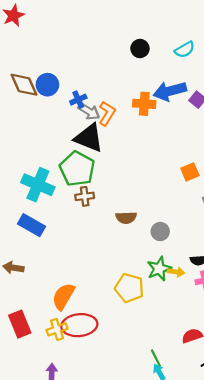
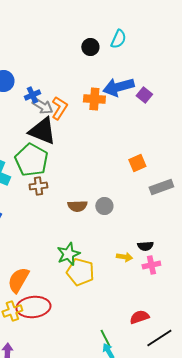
cyan semicircle: (185, 50) -> (118, 39), moved, turned -36
gray circle: (160, 232) -> (104, 206), moved
green star: (159, 269) -> (68, 254), moved

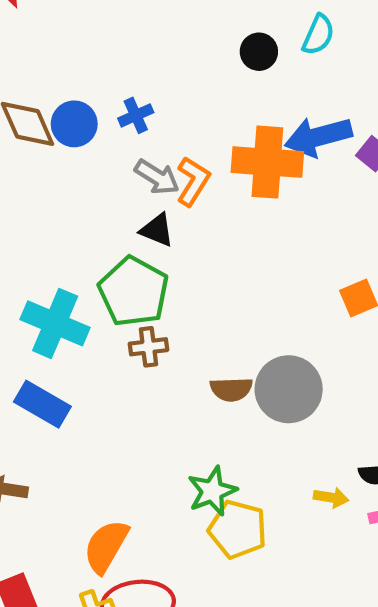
blue cross: (32, 95) -> (136, 115), moved
orange cross: (94, 99) -> (267, 162), size x1.5
black triangle: (42, 131) -> (157, 230), size x0.6
gray circle: (104, 206) -> (289, 389), size x1.8

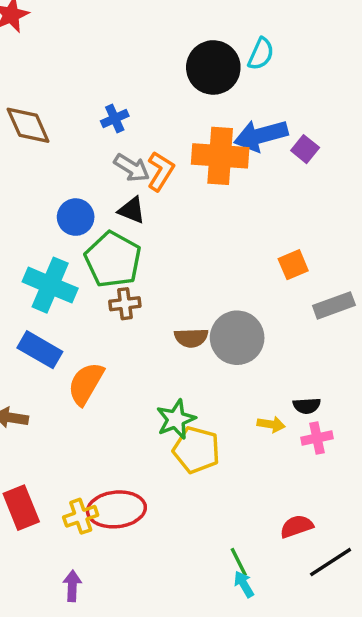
black circle: (259, 52) -> (213, 67), size x1.8
blue circle: (74, 124) -> (76, 217), moved
orange semicircle: (106, 546) -> (86, 384), moved

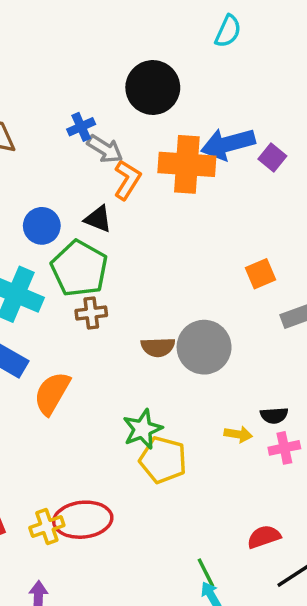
cyan semicircle: (261, 54) -> (228, 31), moved
black circle: (213, 67) -> (153, 87), moved
gray arrow: (132, 168) -> (105, 149), moved

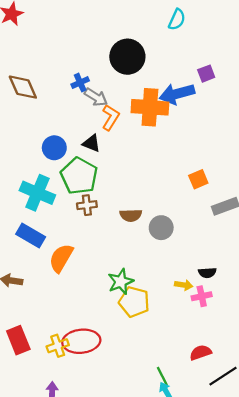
purple square: (272, 158) -> (206, 74), moved, turned 30
brown semicircle: (158, 347) -> (131, 215), moved
gray circle: (204, 347) -> (161, 228), size x0.7
pink cross: (284, 448) -> (202, 296), moved

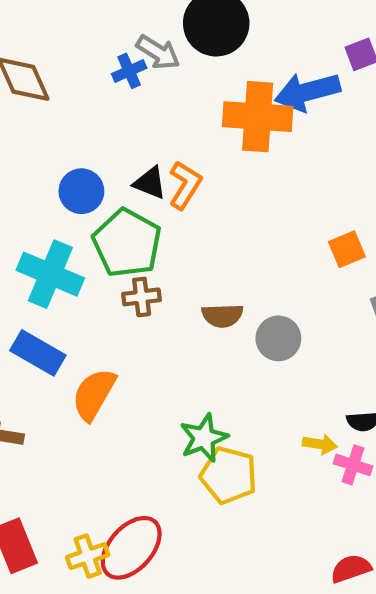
gray arrow: (96, 97) -> (158, 52), moved
orange L-shape: (111, 117) -> (185, 185), moved
pink cross: (202, 296) -> (353, 465), turned 30
red ellipse: (81, 341) -> (131, 548), turned -42

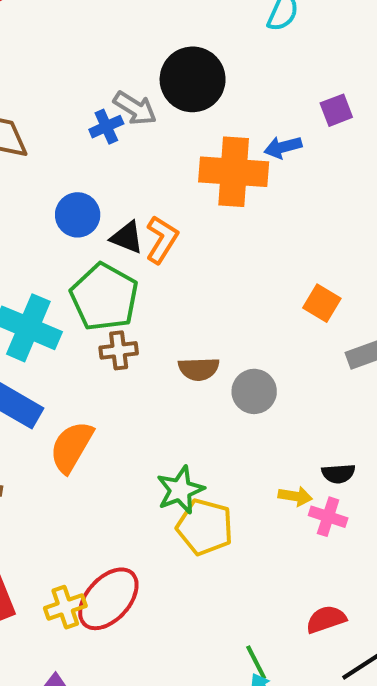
blue arrow: (307, 92) -> (283, 147), size x0.6
blue circle: (81, 191) -> (78, 215), moved
orange square: (347, 249) -> (322, 303), turned -36

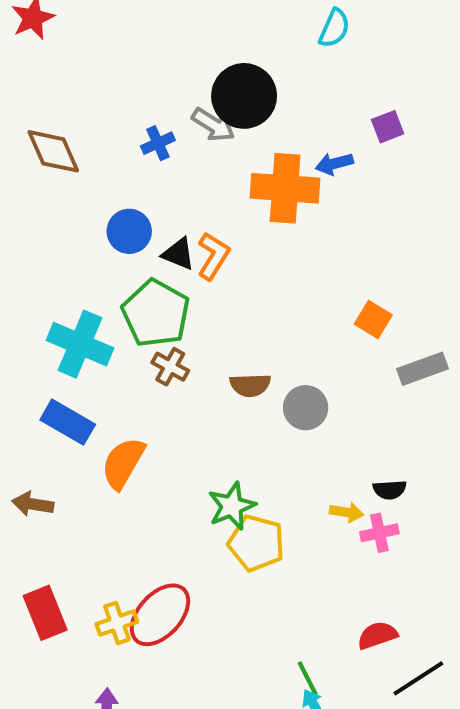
gray arrow: (135, 108) -> (213, 125), moved
brown cross: (119, 350) -> (170, 367), turned 36
pink cross: (328, 517) -> (379, 533), turned -30

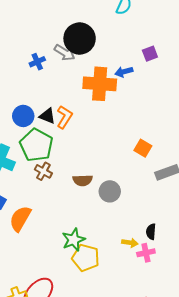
blue circle: (129, 231) -> (23, 116), moved
black semicircle: (390, 490) -> (151, 232), turned 98

